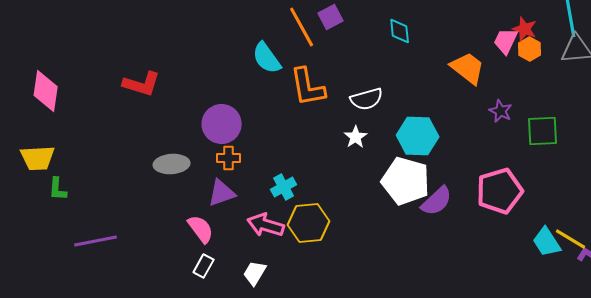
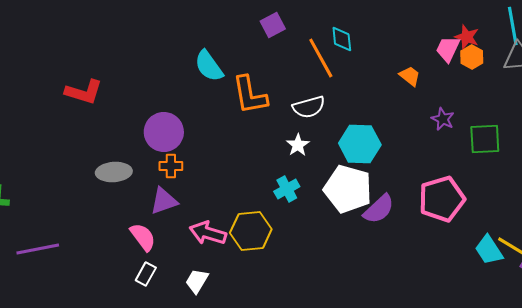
orange line: (302, 27) -> (321, 58), moved
orange trapezoid: (468, 68) -> (410, 76), size x0.6
cyan cross: (284, 187) -> (287, 189), moved

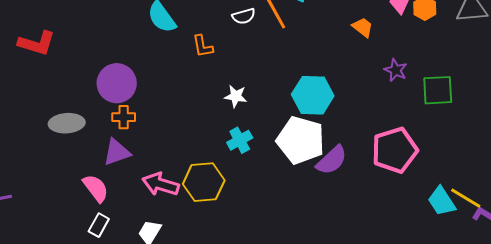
orange L-shape: (250, 95) -> (203, 46), size x0.6
white semicircle: (309, 107) -> (244, 16), moved, size x0.7
white star: (298, 145) -> (236, 96), moved, turned -30

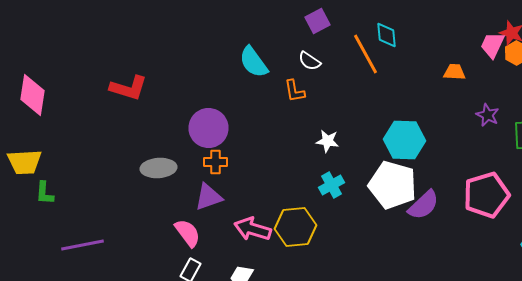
white semicircle: (244, 16) -> (310, 61), moved, turned 50
orange trapezoid: (363, 27) -> (454, 72), turned -35

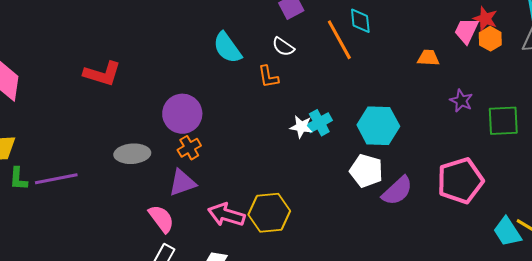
orange cross: (216, 162) -> (189, 148), turned -30
cyan cross: (332, 185) -> (319, 123), moved
white pentagon: (392, 185) -> (366, 171), size x0.7
purple line: (82, 245) -> (56, 179), moved

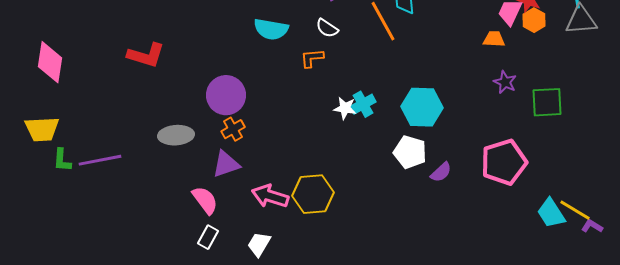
cyan semicircle: (227, 48) -> (271, 29), turned -44
orange trapezoid: (428, 58) -> (494, 39), moved
orange L-shape: (268, 77) -> (312, 58), turned 95
purple semicircle: (397, 191) -> (441, 172), size x0.7

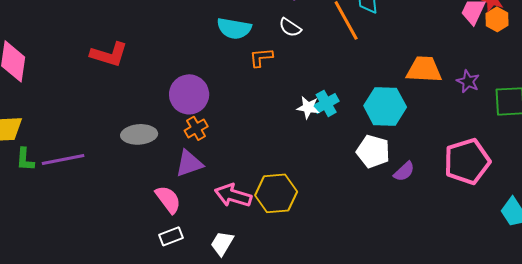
orange trapezoid: (494, 39) -> (424, 69), moved, size x1.6
orange L-shape: (312, 58) -> (261, 57), moved
white rectangle: (208, 237) -> (171, 236), turned 40

